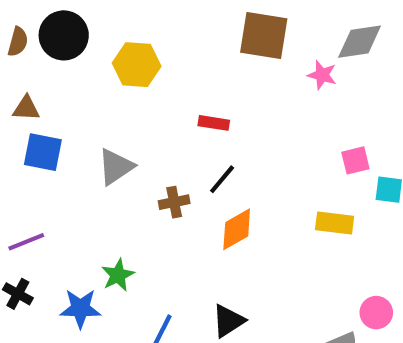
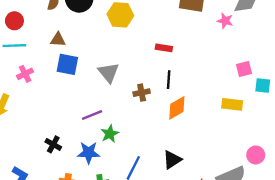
gray triangle: (116, 167) -> (109, 73), turned -35
black line: (222, 179) -> (169, 80), turned -36
purple line: (26, 242) -> (92, 115), moved

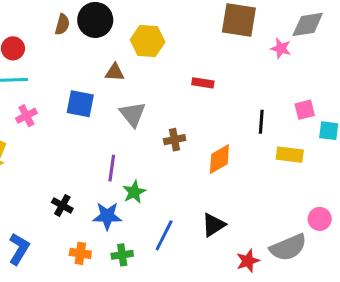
brown triangle: (58, 40) -> (115, 72), moved
black line: (169, 80) -> (261, 122), moved
purple line: (92, 115) -> (112, 168), turned -60

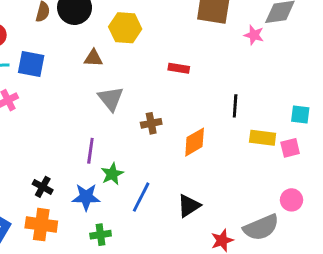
blue square: (80, 104) -> (31, 64), moved
pink square: (305, 110) -> (290, 148), moved
blue line: (164, 235) -> (141, 197), moved
orange cross: (80, 253) -> (41, 225), moved, size x1.5

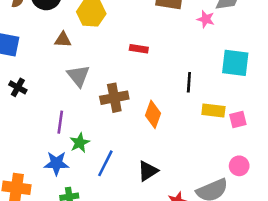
cyan square: (300, 115) -> (235, 63), moved, size x1.6
brown cross: (151, 123) -> (114, 98), size x1.5
orange diamond: (195, 142) -> (153, 114), turned -40
black cross: (43, 187) -> (18, 87), moved

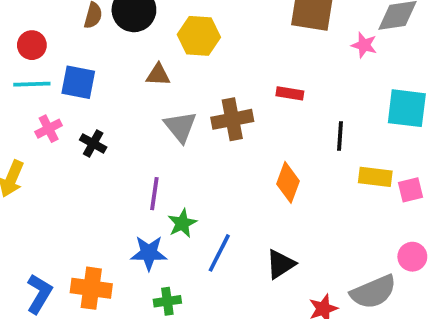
red rectangle: (139, 49) -> (290, 93), moved
brown cross: (114, 98) -> (232, 119), moved

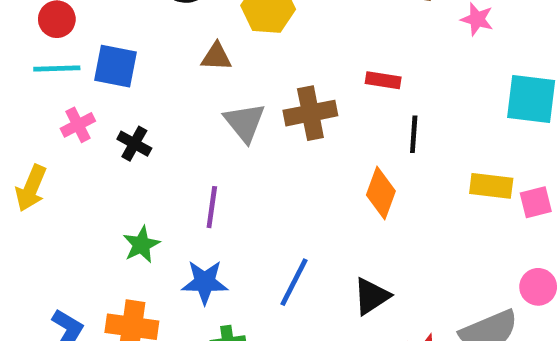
black line: (340, 136) -> (414, 134), moved
green star: (182, 223) -> (141, 245), moved

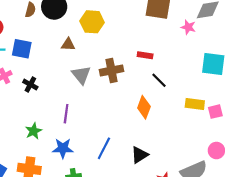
black line: (414, 134) -> (159, 80), turned -49

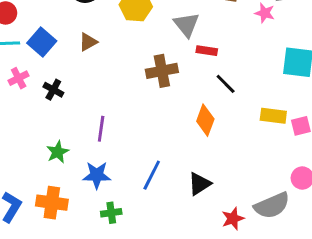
brown triangle: (68, 44) -> (88, 42), moved, turned -32
blue square: (22, 49) -> (42, 42), turned 30
gray triangle: (81, 75) -> (186, 25), moved

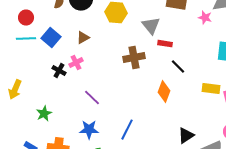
pink cross: (19, 78) -> (76, 63), moved
purple line: (101, 129) -> (92, 98), turned -54
green star: (58, 152) -> (44, 114), moved
black triangle: (200, 184) -> (186, 136), moved

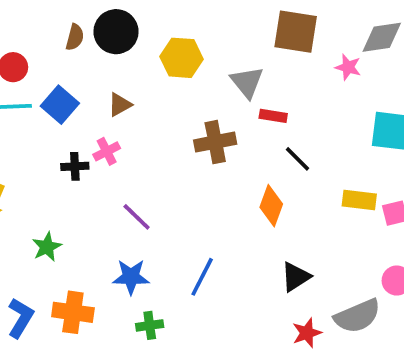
black cross: (59, 71) -> (75, 166), turned -32
black triangle: (186, 136) -> (296, 277), moved

